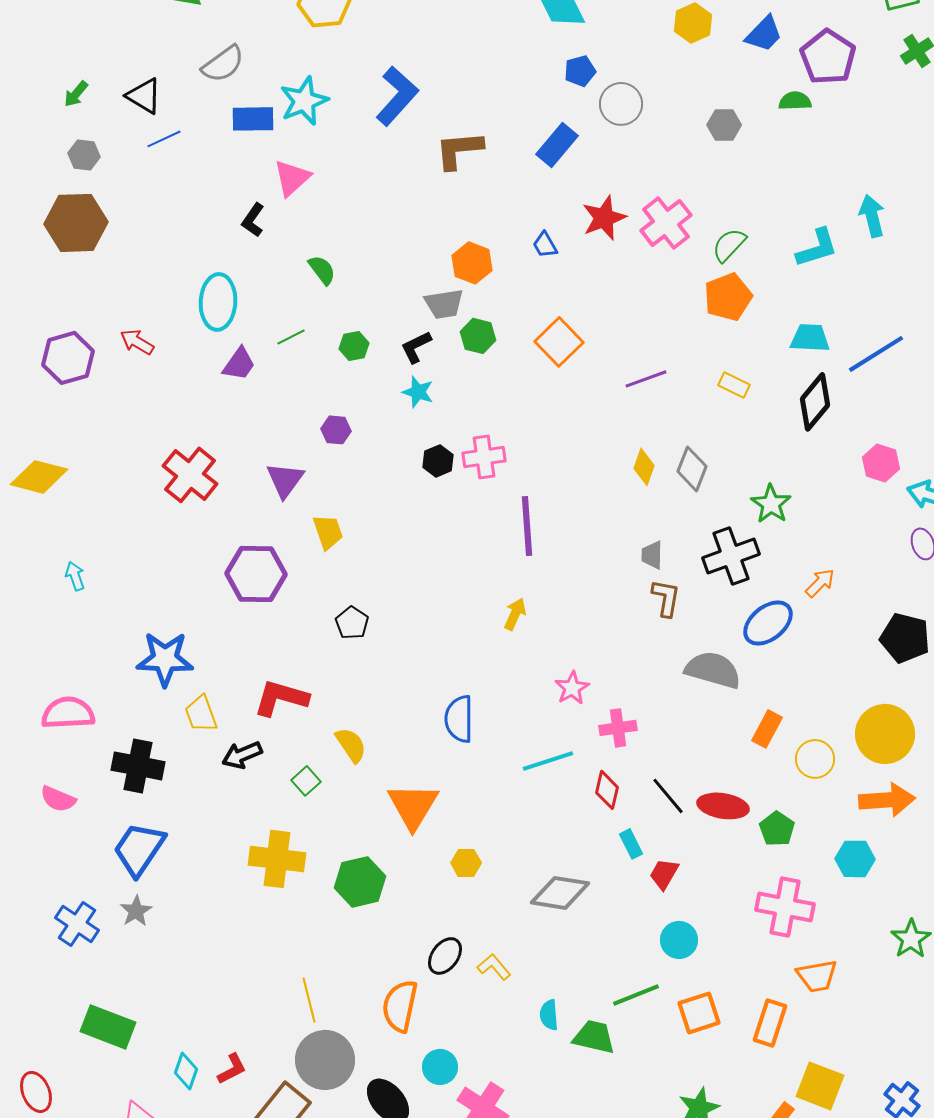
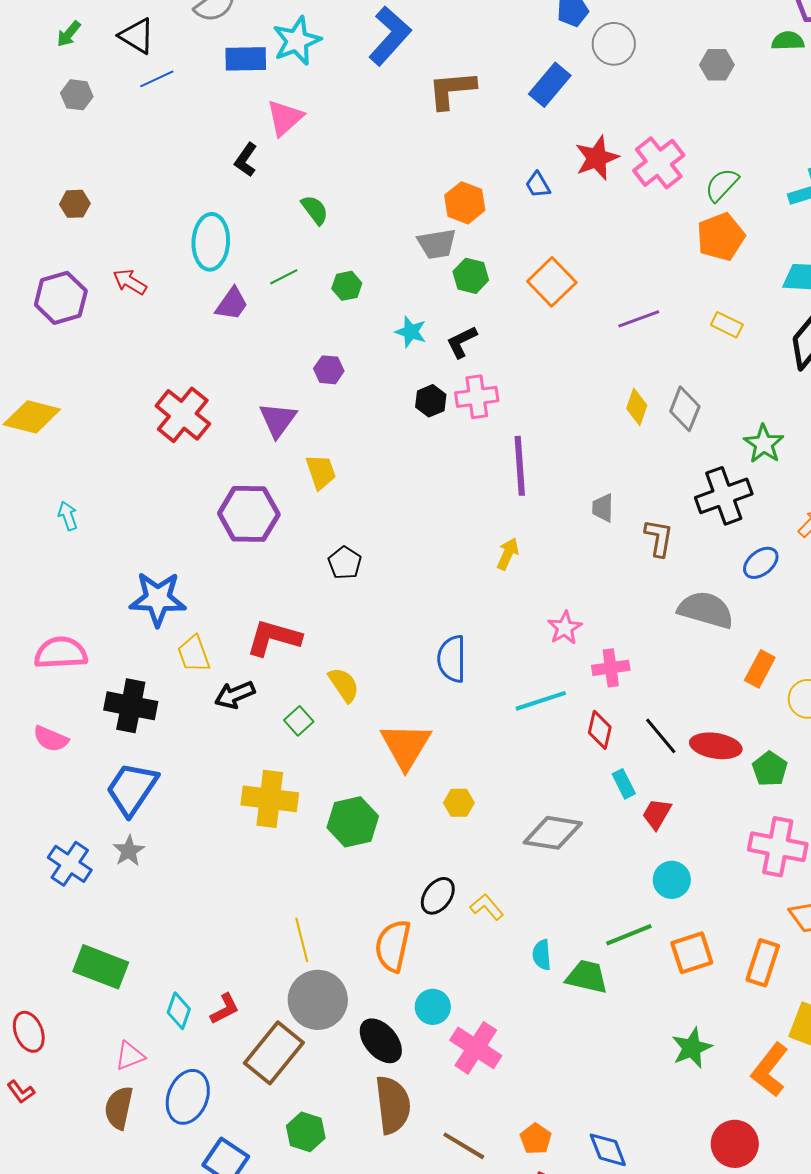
brown hexagon: (76, 223) -> (75, 204), moved, size x0.5
black L-shape: (416, 347) -> (462, 342), moved
gray trapezoid: (652, 555) -> (603, 508), moved
blue ellipse: (768, 623) -> (761, 563), size x0.7

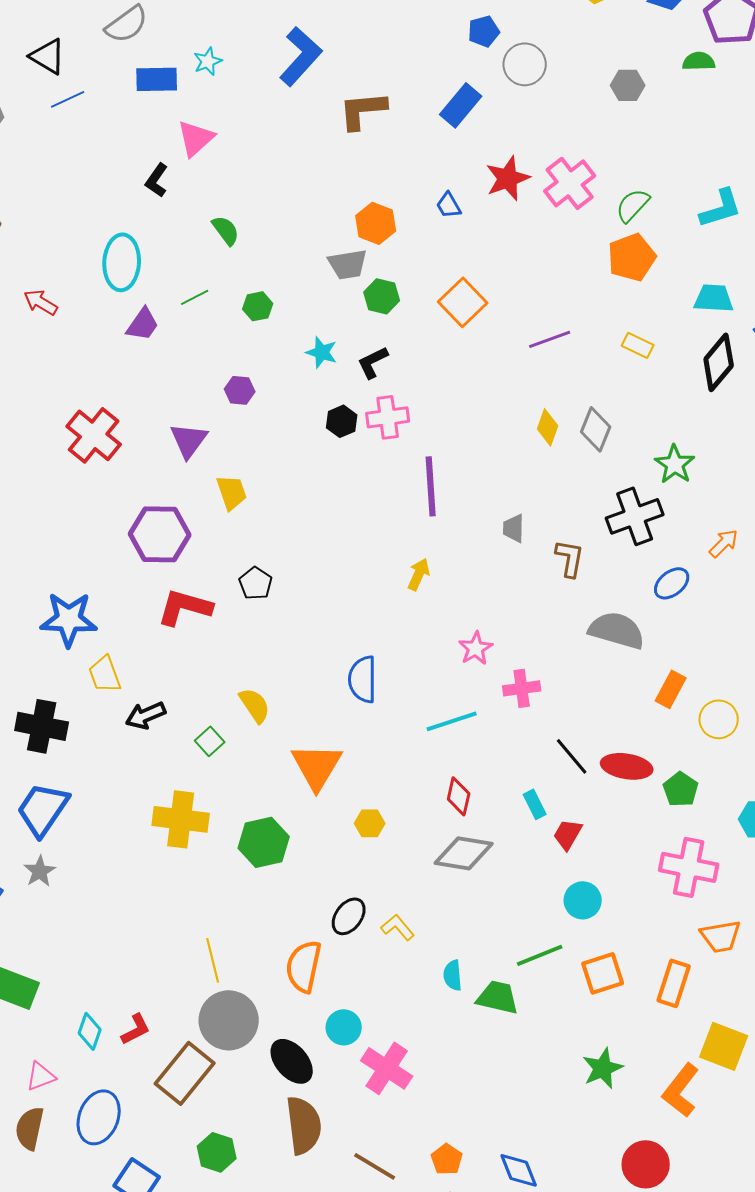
cyan star: (297, 41) -> (208, 61), size x0.6
red L-shape: (274, 638) -> (185, 607), moved
red diamond: (600, 730) -> (459, 796), moved

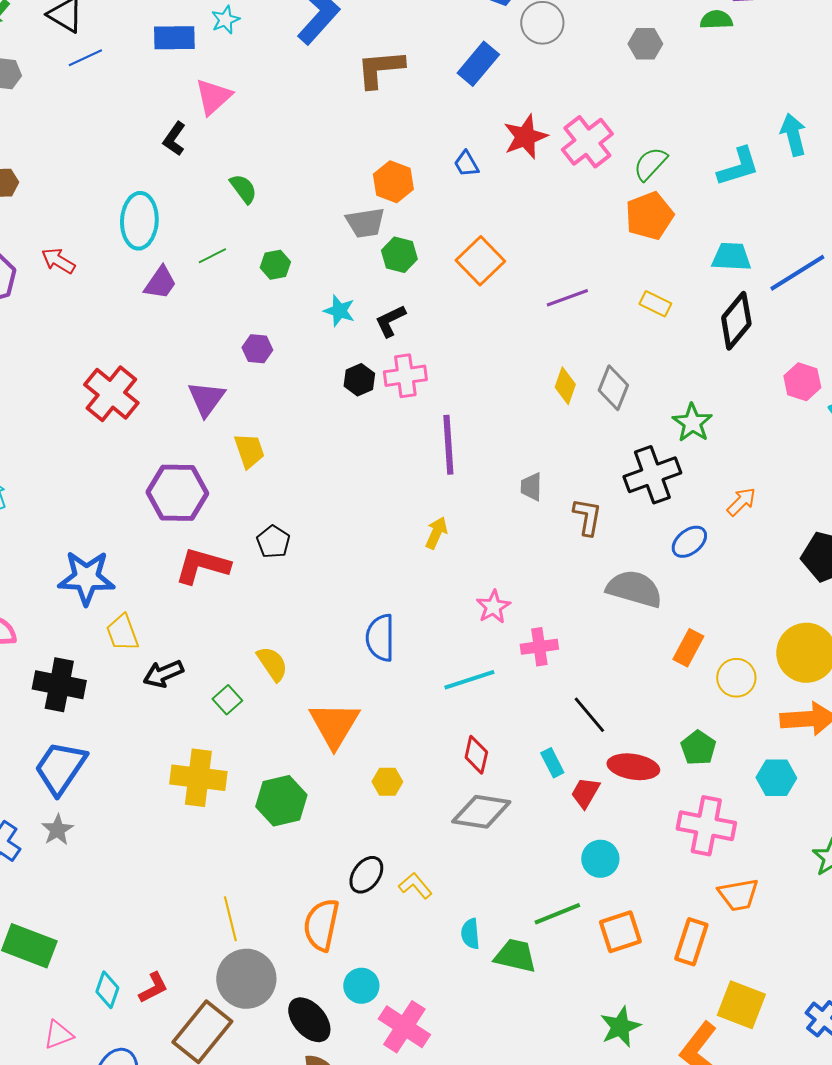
red ellipse: (627, 766) -> (633, 767), moved

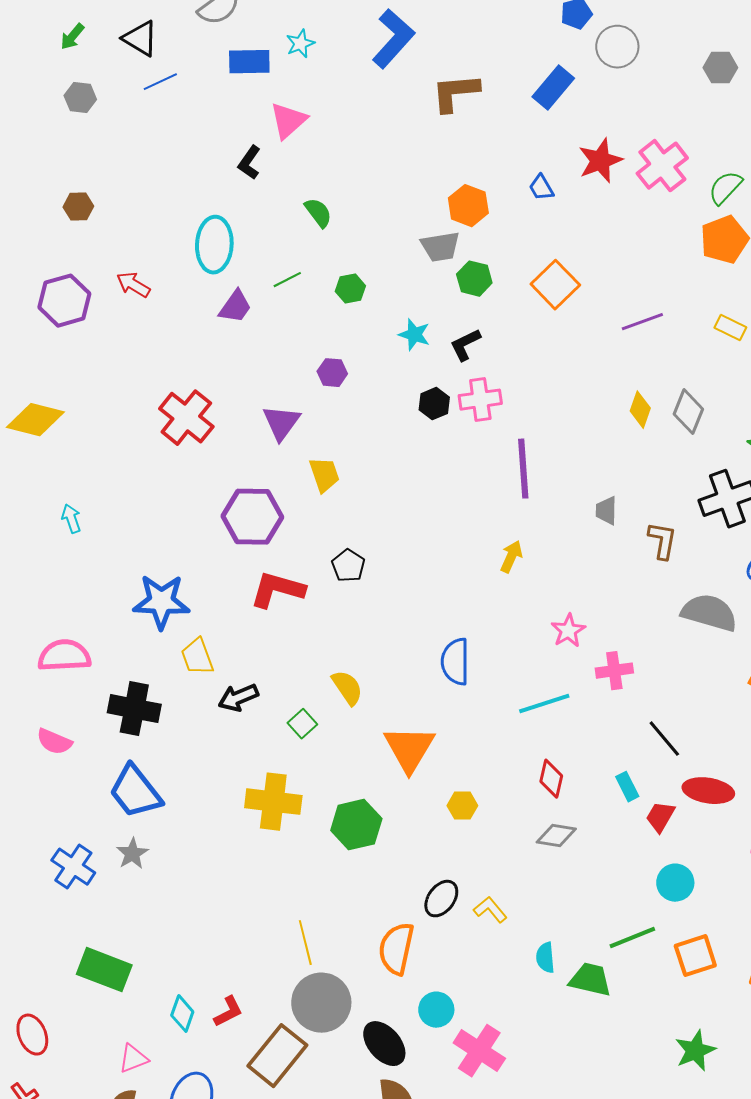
blue trapezoid: (60, 768) -> (135, 792), turned -72
gray diamond: (481, 812) -> (556, 836), size x0.7

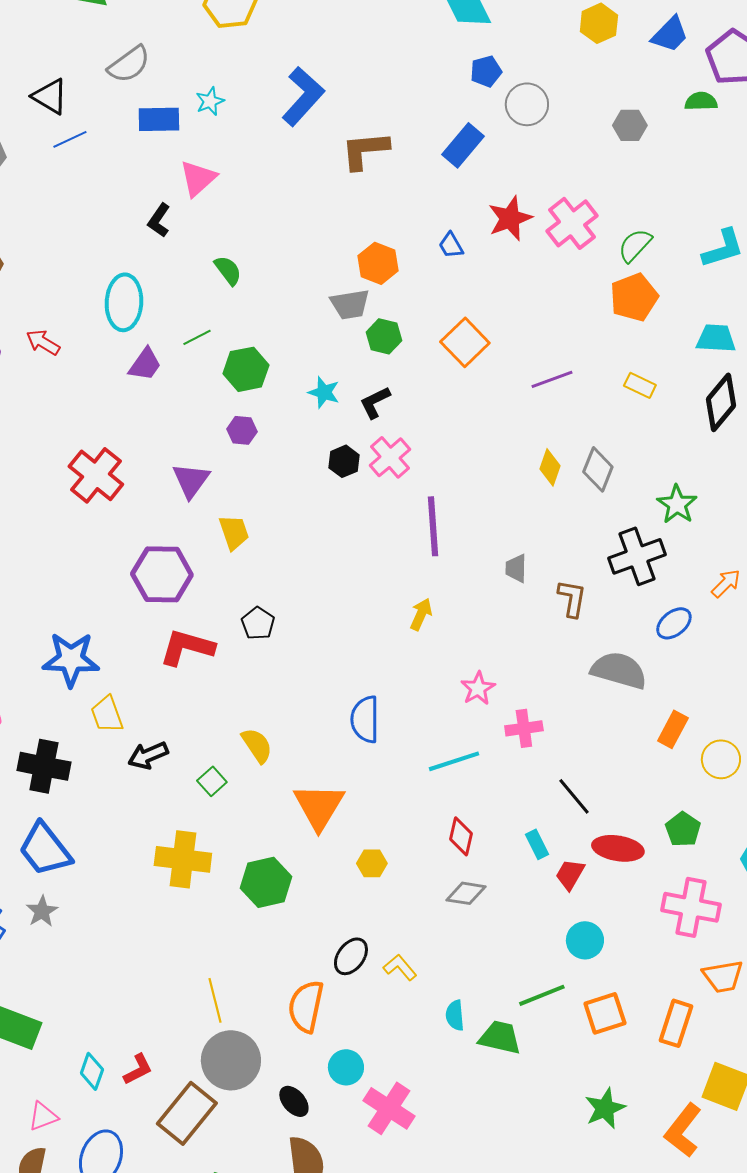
green hexagon: (350, 289) -> (246, 369), moved, size x1.5
pink cross: (480, 400) -> (390, 457), turned -33
black ellipse: (384, 1044) -> (294, 1101), size x0.7

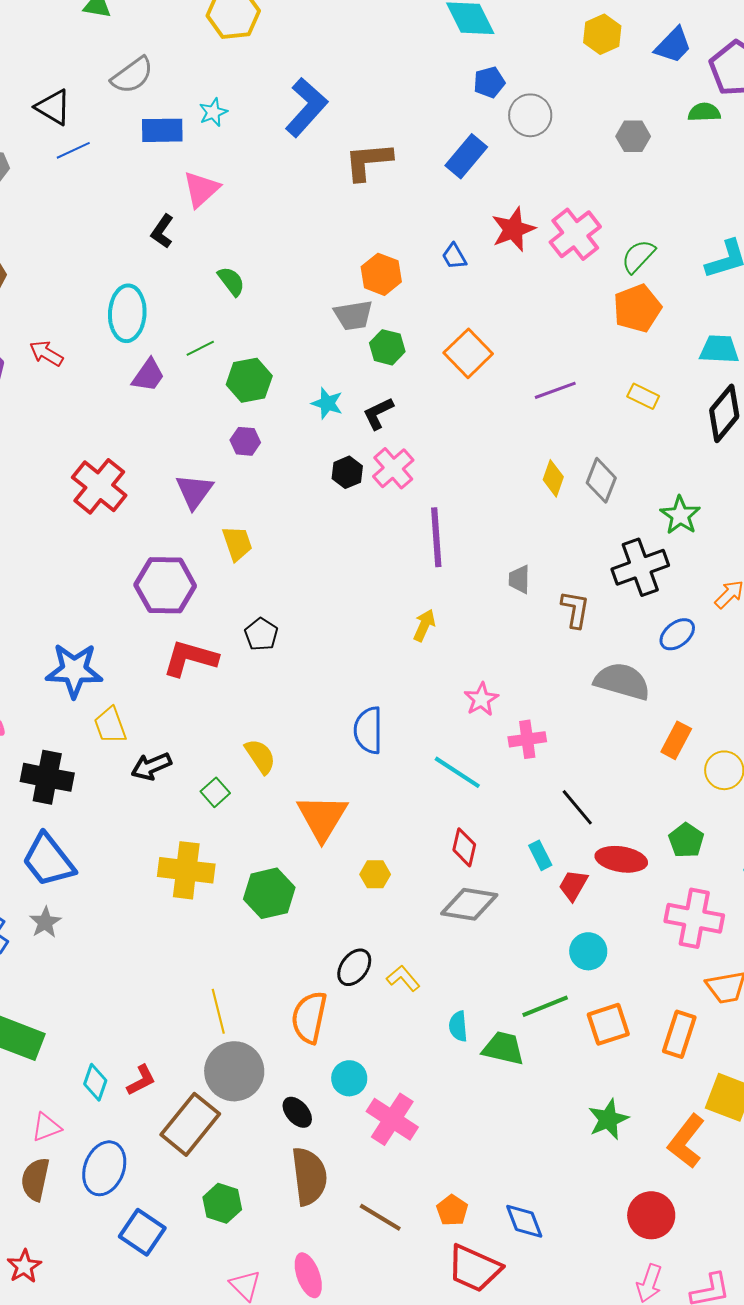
cyan line: (454, 761) -> (457, 772), turned 51
gray diamond: (466, 893) -> (469, 904), size x1.4

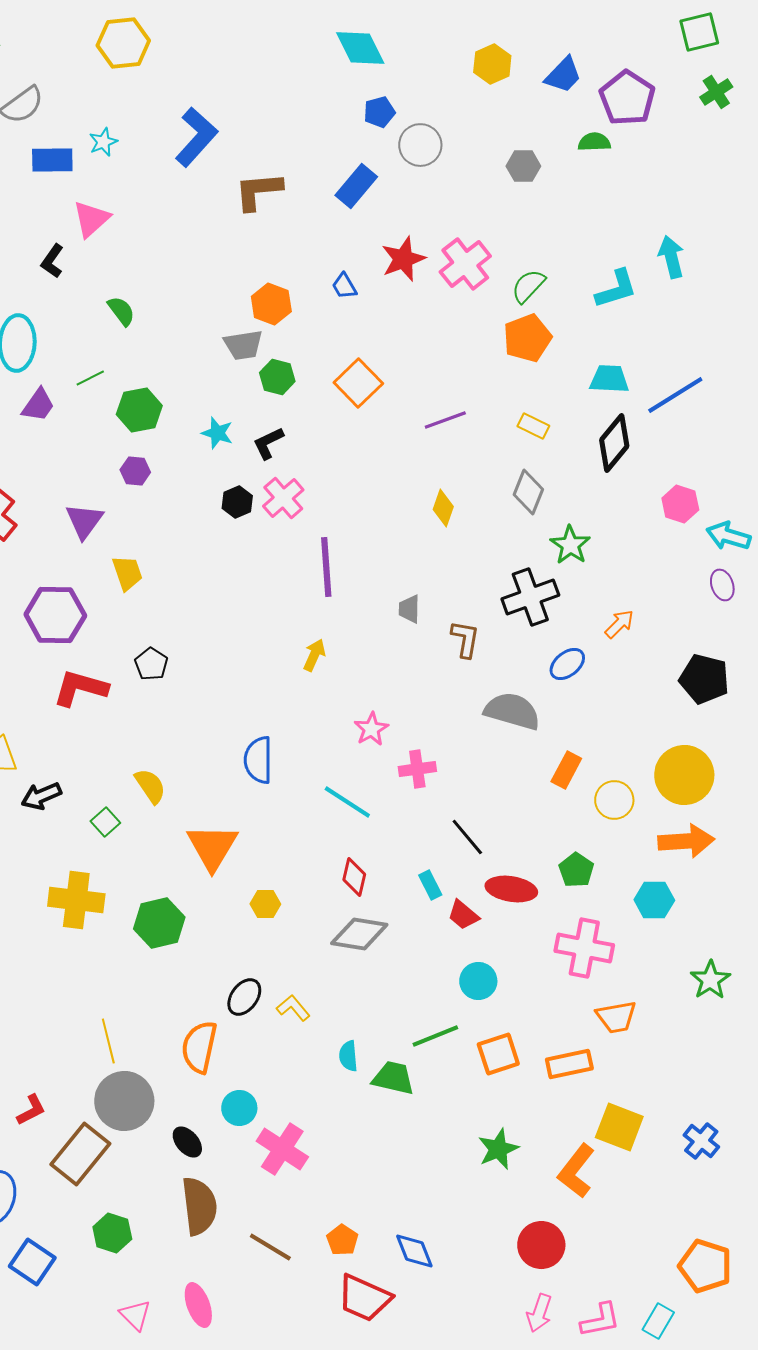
gray diamond: (601, 480) -> (528, 492), moved
red trapezoid: (573, 885) -> (463, 915), turned -80
orange rectangle: (679, 1034) -> (569, 1064), turned 60

